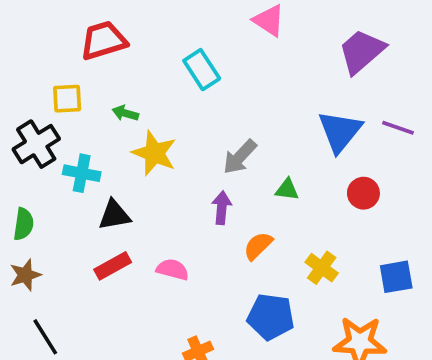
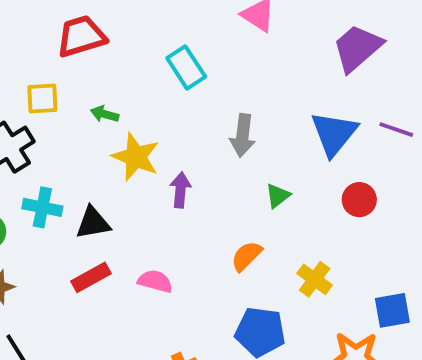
gray arrow: (240, 157) -> (243, 135), moved, turned -36
cyan cross: (82, 173) -> (42, 207), moved
green triangle: (287, 190) -> (278, 196), turned -45
purple arrow: (222, 208) -> (180, 190), moved
blue square: (396, 277) -> (392, 310), moved

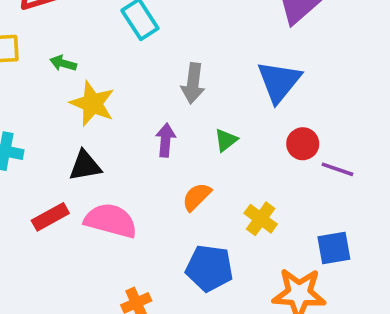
purple line: (396, 130) -> (337, 169), moved
purple arrow: (180, 190) -> (166, 140), moved
black triangle: (93, 223) -> (85, 166), moved
pink semicircle: (155, 281) -> (111, 221), size x1.6

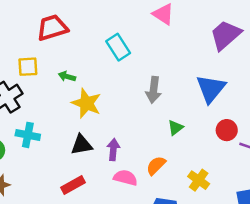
purple arrow: (166, 140) -> (113, 150), moved
red rectangle: (50, 217) -> (73, 185), moved
pink semicircle: (111, 221) -> (125, 178), moved, size x0.7

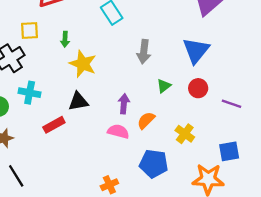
green arrow: (67, 76) -> (65, 39), turned -104
red circle: (227, 130) -> (198, 88), moved
purple arrow: (113, 150) -> (124, 104), moved
red rectangle: (73, 185) -> (54, 125), moved

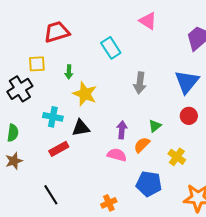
green triangle: (164, 86) -> (155, 126), moved
cyan cross: (30, 93) -> (53, 117), moved
black line: (16, 176) -> (51, 195), moved

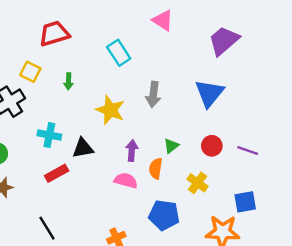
yellow square: (37, 64) -> (30, 72), turned 30
yellow star: (85, 94) -> (110, 110), moved
red circle: (189, 116) -> (212, 146), moved
orange semicircle: (142, 145) -> (156, 168), turned -36

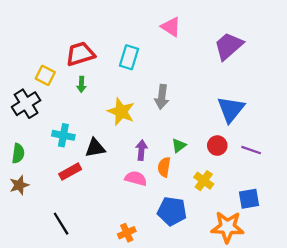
red trapezoid: (54, 34) -> (80, 54), moved
cyan rectangle: (119, 53) -> (129, 57), turned 50
blue triangle: (209, 93) -> (231, 109), moved

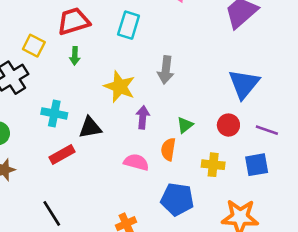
purple arrow: (141, 150) -> (143, 117), moved
yellow cross: (204, 181) -> (213, 165), turned -30
blue square: (249, 199) -> (257, 165), moved

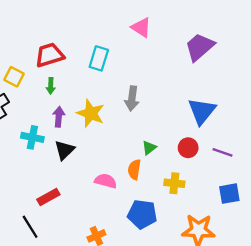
purple arrow: (143, 117) -> (59, 117), moved
black triangle: (90, 128) -> (64, 150), turned -35
red rectangle: (62, 154) -> (48, 197), moved
blue square: (257, 165) -> (229, 194), moved

